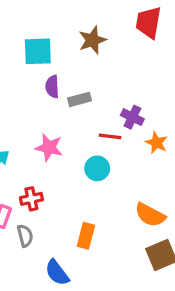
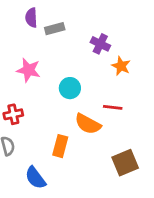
red line: (110, 136) -> (113, 107), moved
orange semicircle: (150, 215) -> (88, 124), moved

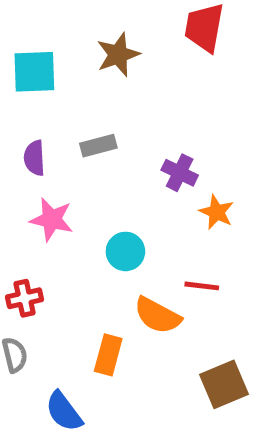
purple semicircle: (31, 18) -> (34, 158), moved

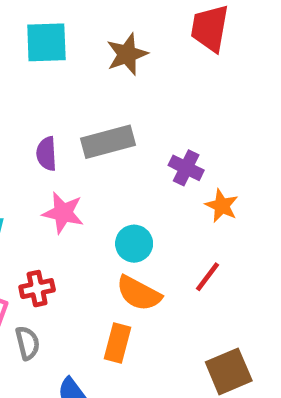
cyan square: (34, 72) -> (46, 42), moved
gray rectangle: (98, 146) -> (108, 142), size x1.5
red line: (202, 286) -> (207, 277), turned -60
orange semicircle: (157, 315) -> (139, 293), moved

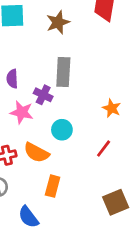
gray rectangle: (108, 142) -> (63, 72), moved, turned -72
purple cross: (186, 168) -> (43, 95), moved
orange semicircle: (139, 293) -> (36, 153), moved

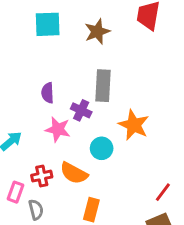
orange star: (112, 108) -> (134, 125), moved, size x1.5
red line: (104, 149) -> (163, 192), moved

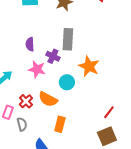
red cross: (42, 176) -> (26, 101), turned -32

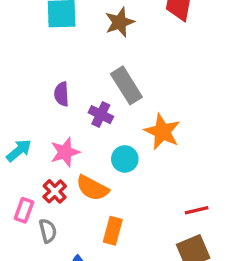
gray rectangle: (68, 39) -> (126, 85), turned -35
pink star: (37, 69) -> (65, 152), moved, turned -30
red line: (109, 112) -> (197, 210), turned 40

